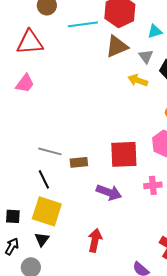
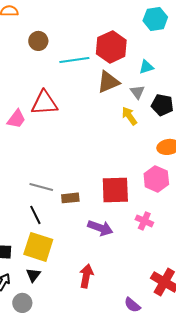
red triangle: (30, 42) -> (44, 103), moved
yellow arrow: (138, 80) -> (129, 116), turned 36
pink cross: (153, 185) -> (144, 221), turned 30

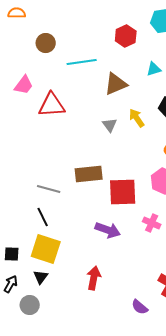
red hexagon: (111, 47) -> (126, 36), moved, size x0.7
gray triangle: (137, 92) -> (110, 125), moved
pink trapezoid: (16, 119) -> (24, 85), moved
brown rectangle: (70, 198) -> (89, 174), moved, size x1.5

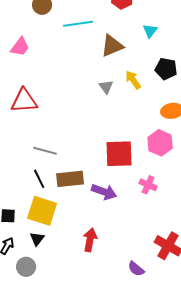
cyan triangle: (154, 69) -> (150, 31), turned -35
red triangle: (52, 105) -> (24, 101), moved
brown rectangle: (89, 174) -> (70, 179), moved

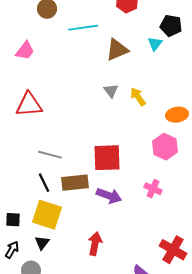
cyan triangle: (150, 31) -> (155, 44), moved
black pentagon: (166, 69) -> (171, 26), moved
yellow arrow: (133, 80) -> (138, 97), moved
red square: (119, 154) -> (107, 158), moved

